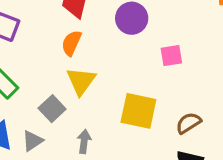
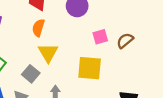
pink square: (171, 56) -> (100, 37), moved
brown semicircle: (188, 123) -> (125, 41), moved

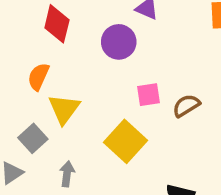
orange semicircle: (38, 28) -> (38, 77), moved
yellow square: (90, 68) -> (126, 141), turned 30

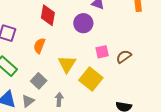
yellow triangle: (64, 109) -> (67, 64), moved

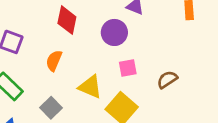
pink square: (102, 52) -> (128, 68), moved
yellow triangle: (67, 64) -> (90, 87), turned -42

